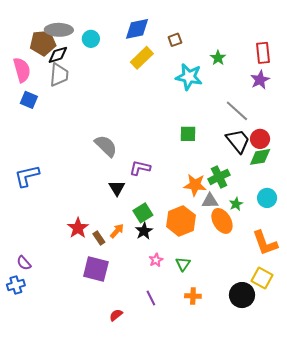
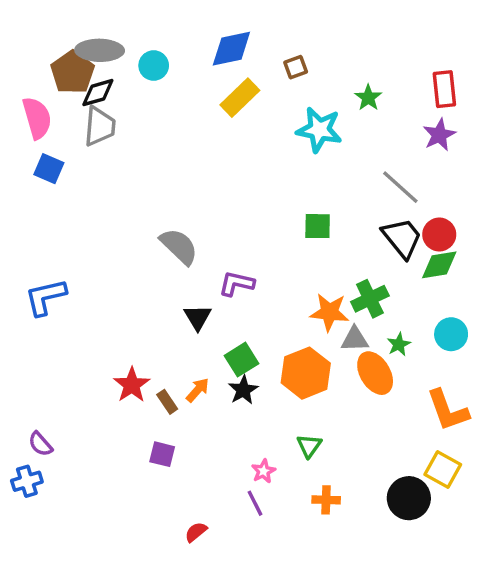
brown pentagon: (43, 43) -> (73, 72), turned -30
pink star: (156, 260) -> (264, 471), moved
purple square: (96, 269) -> (162, 454), size x0.6

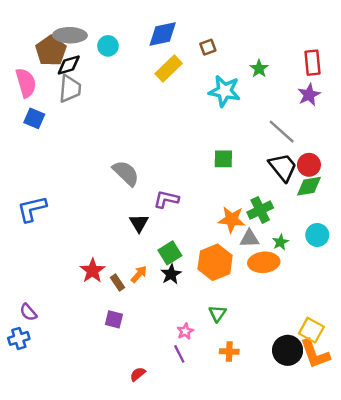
orange ellipse: (375, 373) -> (264, 262), turned -64
orange L-shape: (448, 410) -> (315, 354), moved

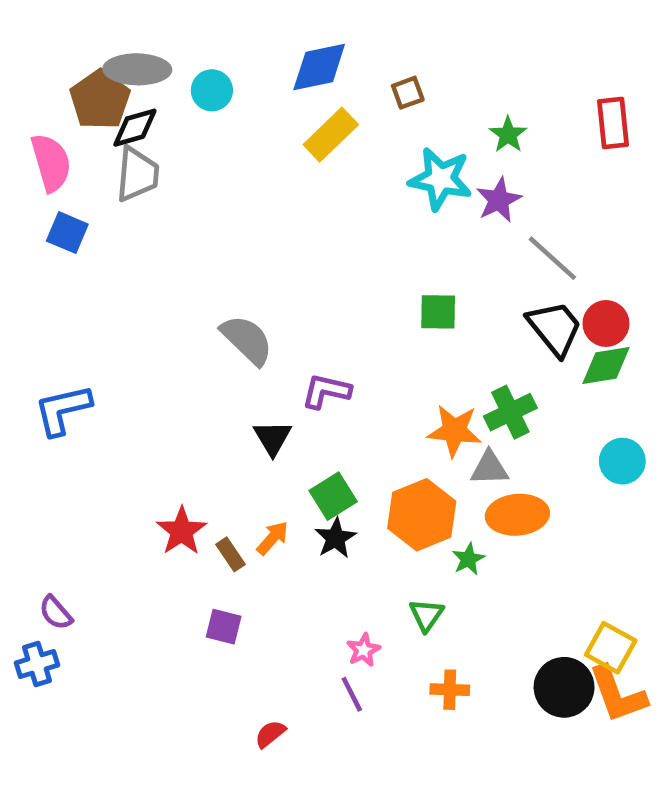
purple star: (309, 95) -> (499, 200), moved
green star: (280, 242) -> (468, 559), moved

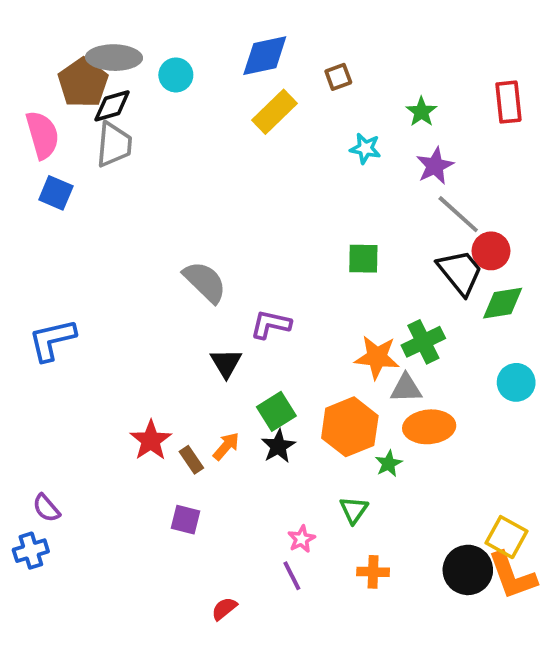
cyan star: (440, 179) -> (365, 148), size x0.6
purple star: (499, 200) -> (435, 166), moved
red circle: (606, 324) -> (491, 251), moved

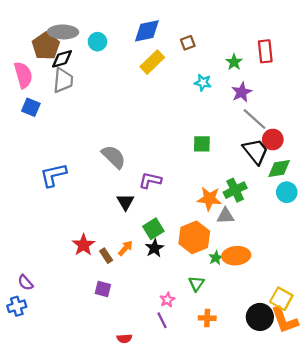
red rectangle: (508, 102) -> (265, 51), moved
blue L-shape: (52, 340) -> (53, 175), moved
cyan circle: (516, 382) -> (287, 192), moved
orange ellipse: (429, 427) -> (236, 256), moved
red semicircle: (224, 609) -> (124, 338), turned -144

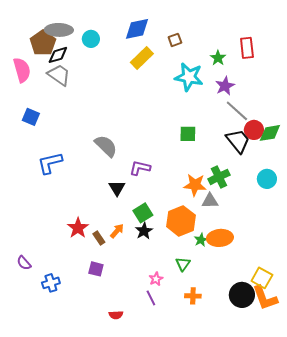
gray trapezoid: (63, 80) -> (59, 75), turned -60
cyan star: (203, 83) -> (189, 77), size x1.8
blue square: (31, 107) -> (31, 117), moved
green diamond: (279, 169) -> (270, 133), moved
blue cross: (17, 306) -> (51, 283), moved

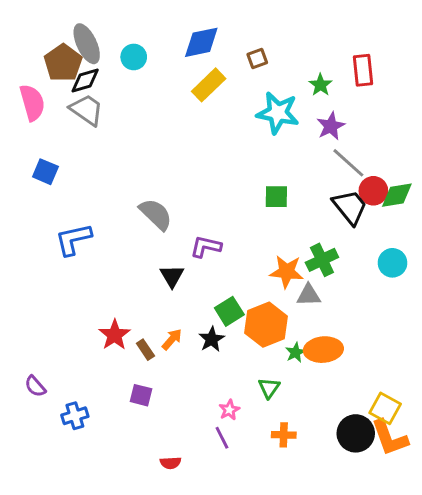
gray ellipse: (59, 30) -> (87, 44), turned 64
green square: (143, 213) -> (229, 311), moved

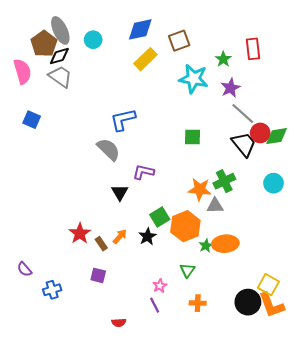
brown square: (257, 58) -> (179, 41), size x1.5
blue L-shape: (73, 239) -> (123, 120), moved

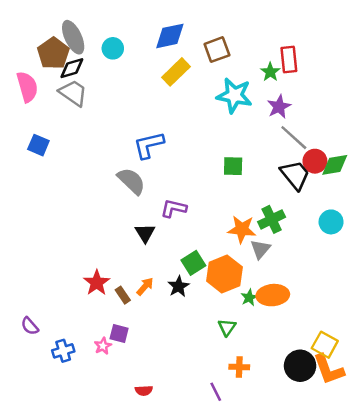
red rectangle: (253, 49) -> (289, 60), moved
gray triangle: (215, 206) -> (260, 249), turned -48
pink star: (160, 286) -> (103, 346), moved
purple line: (155, 305) -> (216, 392), moved

